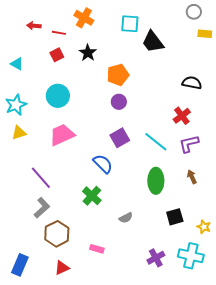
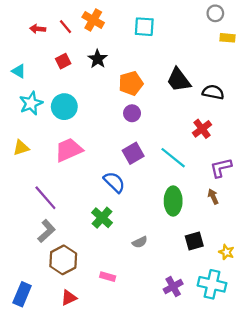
red line: (59, 33) -> (65, 27), moved, turned 40
black trapezoid: (153, 42) -> (179, 80), moved
cyan star: (16, 105) -> (31, 103), moved
purple L-shape: (189, 144) -> (221, 168), moved

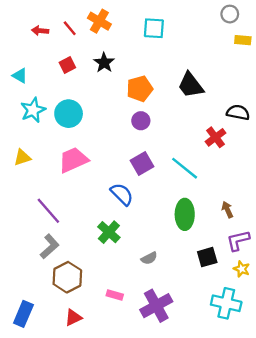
black semicircle: (213, 92) -> (238, 112), moved
purple L-shape: (221, 168) -> (238, 240), moved
purple cross: (173, 287) -> (156, 306), moved, size x1.5

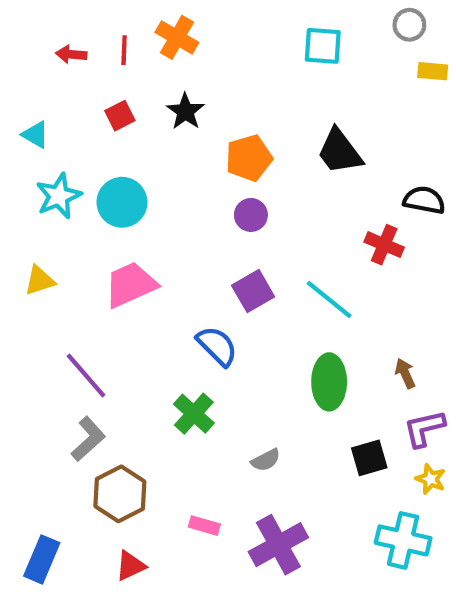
red line: (70, 28) -> (124, 50), turned 42
cyan square: (154, 28) -> (323, 46), moved
red cross: (216, 137) -> (384, 245), turned -30

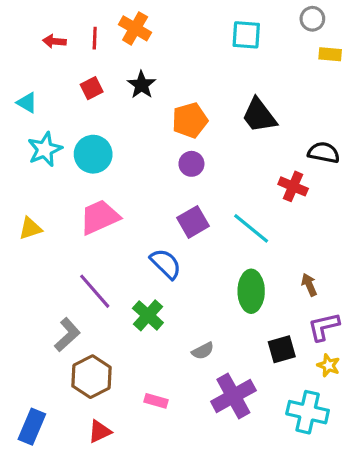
yellow triangle: (40, 280) -> (30, 228), moved
purple line: (86, 376) -> (95, 291), moved
purple cross: (278, 545) -> (233, 396), moved

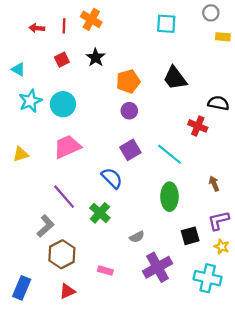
brown arrow: (309, 285) -> (214, 184), moved

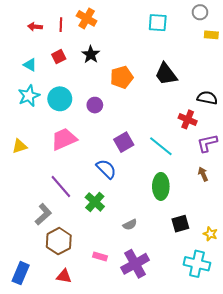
cyan triangle: (18, 69) -> (30, 65), moved
purple circle: (129, 111) -> (95, 105), moved
purple L-shape: (218, 221) -> (207, 143), moved
purple cross: (158, 267) -> (135, 264), moved
red triangle: (67, 291) -> (64, 276), turned 35

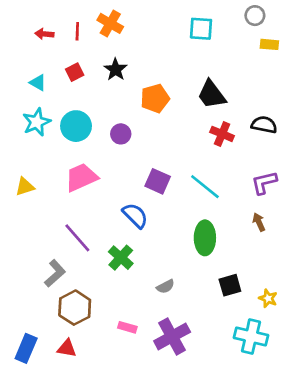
red cross: (188, 119) -> (222, 134), moved
purple square: (124, 142) -> (158, 181), turned -36
red triangle: (64, 276) -> (67, 348), moved

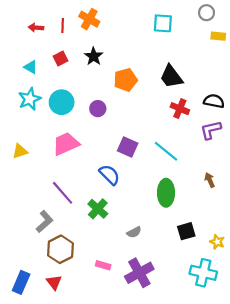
purple L-shape: (264, 183) -> (211, 130), moved
red triangle: (67, 348) -> (54, 282), turned 42

